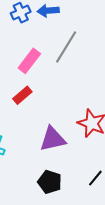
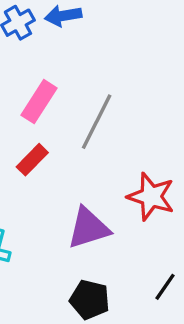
gray line: (66, 47) -> (97, 122), moved

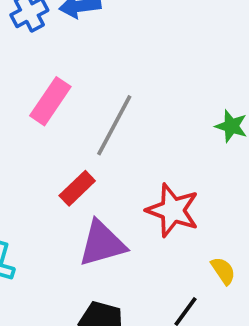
red rectangle: (32, 160) -> (77, 188), moved

